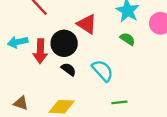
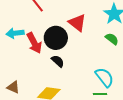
red arrow: (40, 51) -> (34, 43), turned -35
cyan semicircle: (102, 71) -> (104, 77), moved

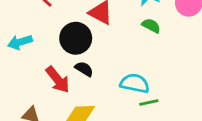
red arrow: (34, 43) -> (58, 80), moved
cyan semicircle: (104, 77) -> (135, 83), moved, turned -30

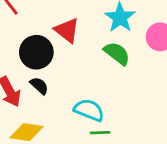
green semicircle: (151, 26) -> (117, 53), size x1.4

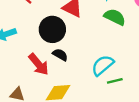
cyan semicircle: (89, 110) -> (103, 65), turned -50

